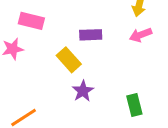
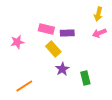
pink rectangle: (31, 21) -> (46, 29), moved
green rectangle: (134, 105) -> (85, 78), moved

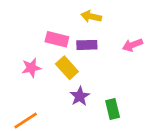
yellow arrow: (98, 14) -> (91, 16), moved, turned 88
pink star: (17, 42) -> (31, 68), moved

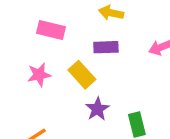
pink rectangle: (57, 39) -> (51, 30), moved

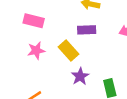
pink rectangle: (51, 30) -> (34, 21), moved

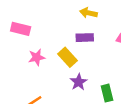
pink rectangle: (34, 21) -> (21, 29), moved

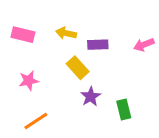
yellow arrow: (88, 13) -> (66, 33), moved
pink star: (37, 57) -> (29, 81), moved

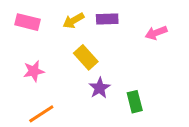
yellow arrow: (66, 33) -> (73, 21), turned -42
purple rectangle: (98, 45) -> (107, 19), moved

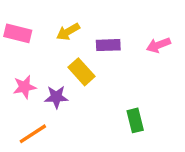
purple rectangle: (107, 19) -> (108, 45), moved
purple star: (100, 88) -> (56, 97), moved, turned 30

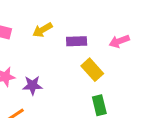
yellow rectangle: (81, 72) -> (92, 70), moved

